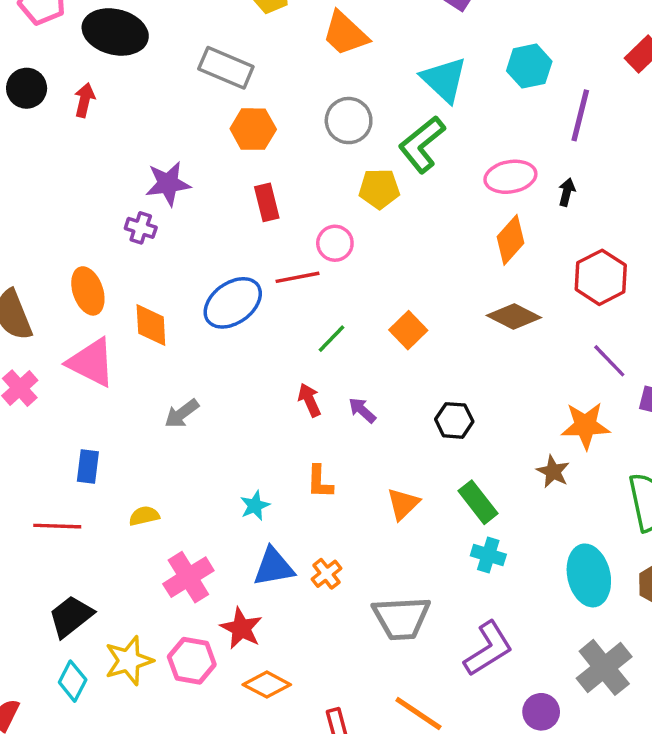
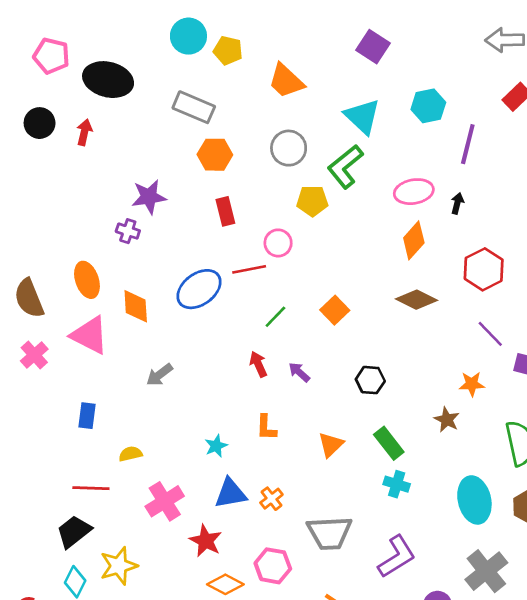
orange star: (585, 426) -> (472, 384), size x0.7
red line: (57, 526) -> (91, 488), moved
pink hexagon: (192, 661) -> (273, 566), moved

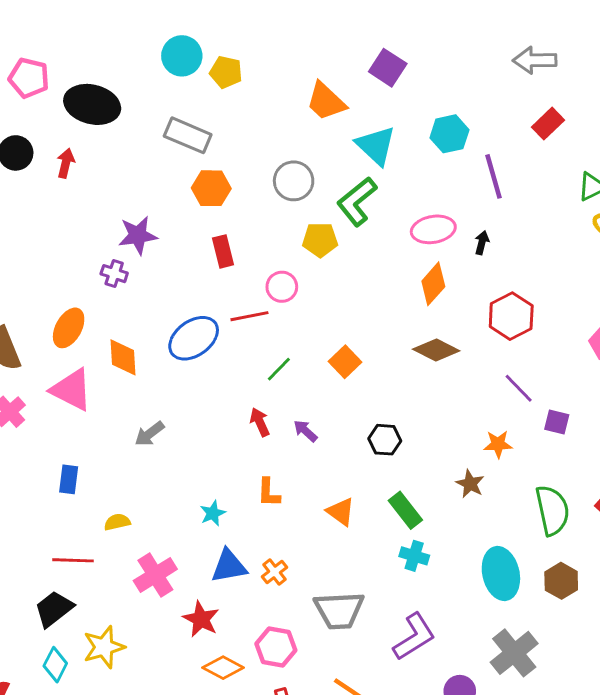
orange trapezoid: (286, 81) -> (326, 101), moved
purple line: (468, 144) -> (494, 176), turned -30
orange ellipse: (87, 280) -> (69, 328), turned 48
orange triangle: (331, 445) -> (341, 512), turned -40

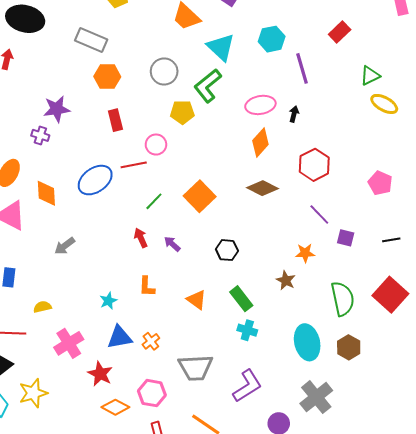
orange square: (345, 362) -> (200, 196), size x1.4

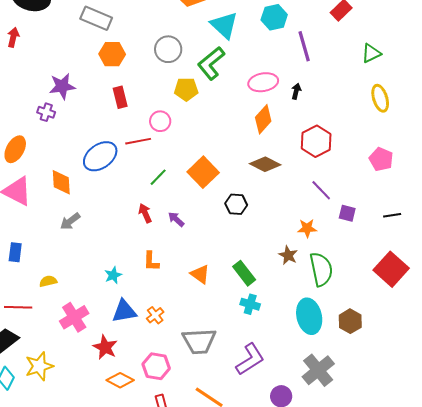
yellow ellipse: (384, 104) -> (380, 98), moved, turned 44
orange diamond: (46, 193) -> (61, 182), moved
black hexagon: (227, 250) -> (236, 204), moved
green semicircle: (343, 299) -> (321, 269), moved

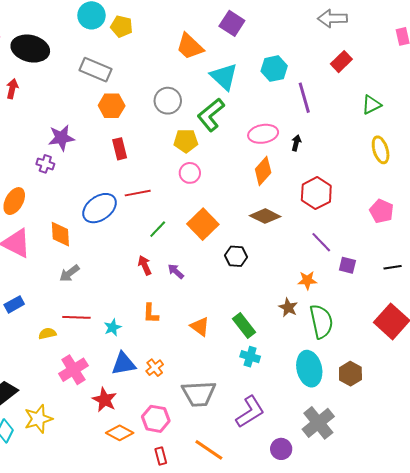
pink circle: (160, 121) -> (190, 173), moved
blue rectangle: (15, 252) -> (14, 304), turned 54
red line: (18, 307) -> (76, 317), moved

